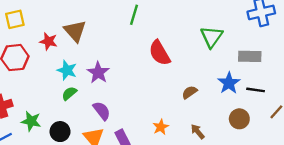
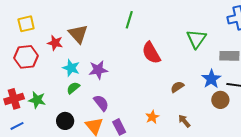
purple star: (98, 73) -> (98, 70), turned 30
brown circle: (239, 119) -> (220, 100), moved
green star: (31, 121) -> (37, 100), moved

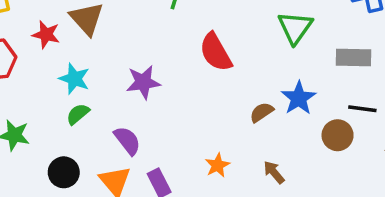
purple star: (98, 70) -> (143, 82), moved
blue star: (211, 79) -> (299, 98), moved

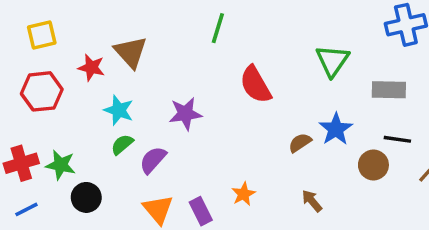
purple semicircle: (127, 141) -> (153, 160), moved, turned -100
orange star: (217, 165) -> (244, 194), moved
black circle: (64, 172) -> (86, 197), moved

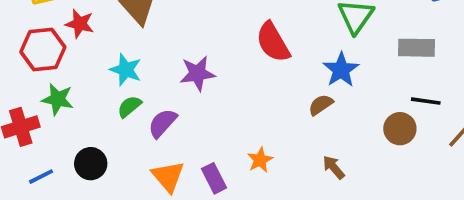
red star: (91, 68) -> (80, 24), moved
blue star: (336, 129) -> (341, 70), moved
green star: (61, 165) -> (58, 99), moved
blue line: (26, 209) -> (41, 177), moved

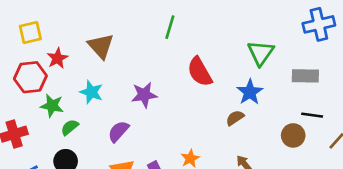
red star: (80, 24) -> (57, 58), turned 30
green star: (58, 99) -> (52, 106), moved
green semicircle: (129, 107) -> (70, 127), moved

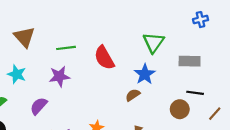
blue cross: (319, 24) -> (201, 20), size x0.6
green line: (170, 27) -> (66, 48), moved, turned 66

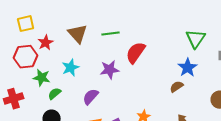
green line: (66, 48) -> (111, 34), moved
red semicircle: (104, 58) -> (136, 53), moved, turned 65
cyan star: (17, 74) -> (71, 68), turned 30

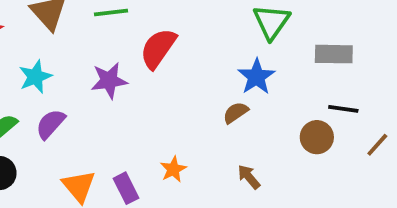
purple semicircle: (91, 97) -> (50, 124), moved

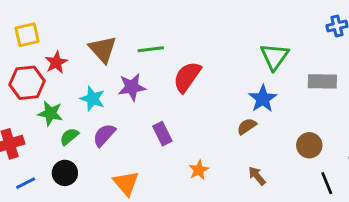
cyan star: (35, 77) -> (93, 99), turned -30
purple star: (109, 80) -> (132, 87), moved
black line: (343, 109) -> (327, 183), moved, turned 60
purple rectangle: (126, 188) -> (162, 134), moved

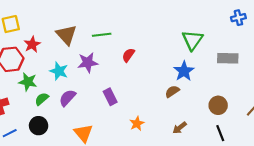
red semicircle: (187, 77) -> (128, 55), size x0.6
brown arrow: (257, 176) -> (180, 128), turned -88
black line: (327, 183) -> (220, 133), moved

